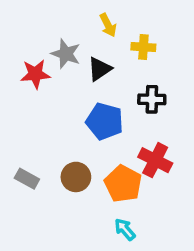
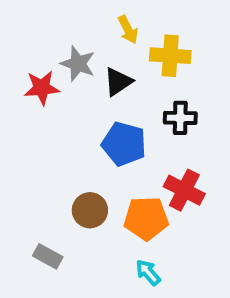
yellow cross: (143, 47) -> (170, 56), size x1.4
gray rectangle: (27, 179) -> (48, 256), moved
orange pentagon: (123, 184) -> (146, 218), turned -30

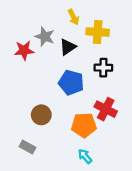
brown circle: (90, 210) -> (41, 115), moved

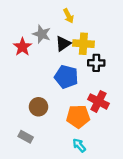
yellow cross: (98, 32) -> (83, 44), moved
red star: (24, 50) -> (22, 47), turned -30

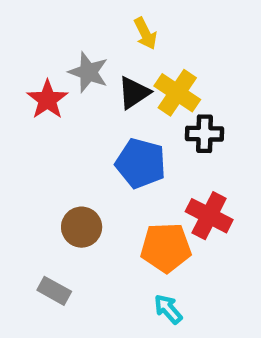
yellow cross: (83, 44) -> (177, 93), turned 30

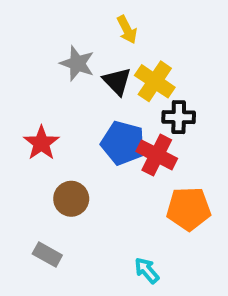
black triangle: (134, 93) -> (117, 81), turned -40
red star: (47, 100) -> (41, 143), moved
red cross: (209, 216) -> (157, 155), moved
orange pentagon: (166, 248) -> (189, 209), moved

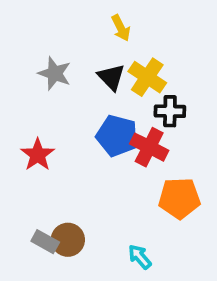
gray star: (77, 63) -> (55, 73), moved
red star: (41, 143) -> (38, 155), moved
brown circle: (71, 199) -> (68, 240), moved

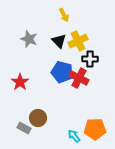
yellow cross: (147, 77) -> (78, 41), turned 30
orange pentagon: (179, 198) -> (95, 129), moved
brown circle: (68, 240) -> (38, 118), moved

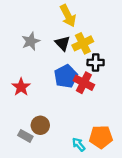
yellow arrow: (64, 15) -> (68, 16), size x1.5
gray star: (29, 39) -> (31, 41), turned 30
blue pentagon: (62, 72) -> (66, 76), turned 30

